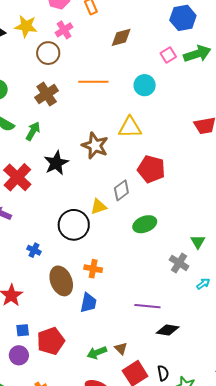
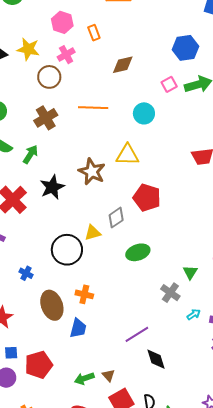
purple line: (147, 306) -> (137, 334), turned -40
black diamond: (168, 330) -> (156, 359), turned 60

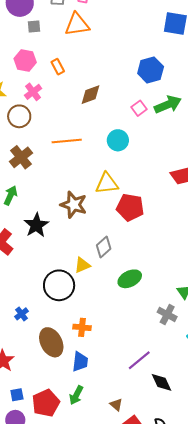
red pentagon: (147, 198) -> (130, 207), moved
blue cross: (26, 273) -> (21, 314), turned 32
green arrow: (84, 378) -> (76, 395), moved, turned -36

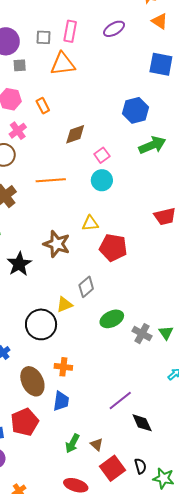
pink square: (139, 108) -> (102, 155), moved
yellow triangle: (107, 183) -> (90, 223), size x0.7
gray cross: (167, 314) -> (142, 334), moved
green arrow: (76, 395) -> (72, 443), moved
red pentagon: (46, 403) -> (25, 422), moved

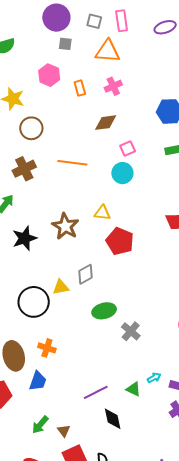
pink rectangle: (70, 31) -> (122, 21), turned -30
pink cross: (18, 131) -> (113, 86), moved
green triangle: (166, 333) -> (133, 389), moved, turned -42

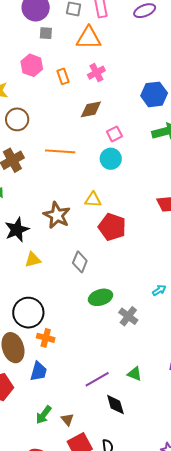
gray diamond: (85, 274) -> (80, 262), turned -35
yellow triangle: (61, 287) -> (33, 260), moved
black circle: (34, 302) -> (28, 313), moved
cyan arrow: (154, 378) -> (159, 290), moved

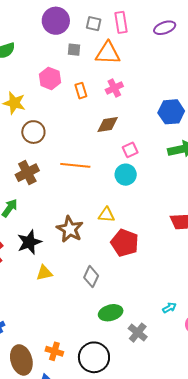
gray square: (46, 33) -> (74, 50), moved
black circle: (28, 313) -> (94, 357), moved

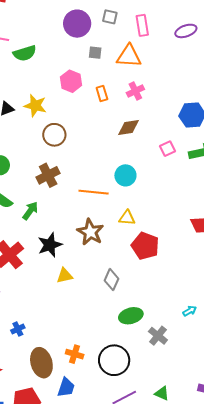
gray square: (94, 24) -> (110, 17), moved
pink square: (130, 150) -> (168, 149), moved
orange line: (75, 165) -> (94, 192), moved
cyan circle: (126, 175) -> (125, 175), moved

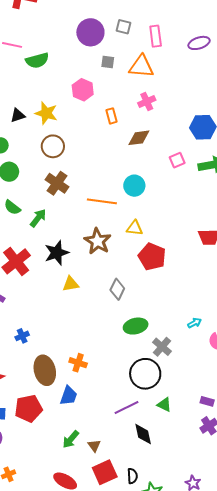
orange rectangle: (102, 94) -> (111, 116), moved
brown circle: (54, 135) -> (53, 146), moved
brown cross: (48, 175) -> (57, 183), turned -30
black circle: (114, 360) -> (145, 374), moved

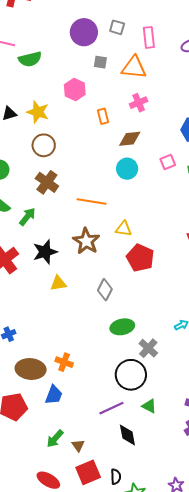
cyan circle: (134, 186) -> (127, 169), moved
brown ellipse: (45, 370) -> (31, 369), turned -72

